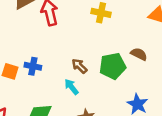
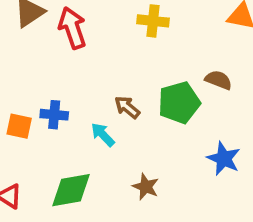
cyan arrow: (71, 87) -> (103, 135), moved

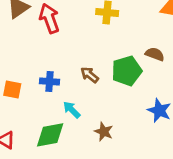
blue cross: (54, 115) -> (50, 81), moved
cyan arrow: (103, 135) -> (72, 110), moved

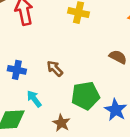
green pentagon: (127, 71) -> (85, 96), moved

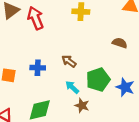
cyan arrow: (34, 99) -> (72, 87), moved

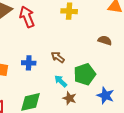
blue star: (125, 87) -> (105, 95), moved

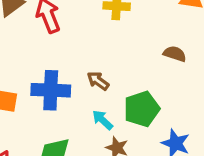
blue cross: (29, 63) -> (51, 90), size x1.6

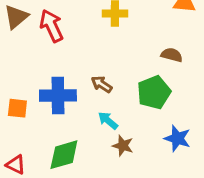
green pentagon: (142, 109) -> (154, 92), moved

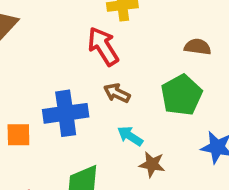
red arrow: (52, 26) -> (103, 46), moved

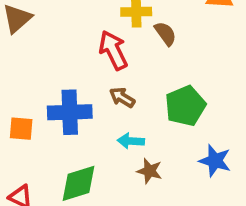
brown semicircle: (198, 47) -> (165, 34), moved, turned 40
cyan arrow: (130, 136) -> (131, 141), turned -35

